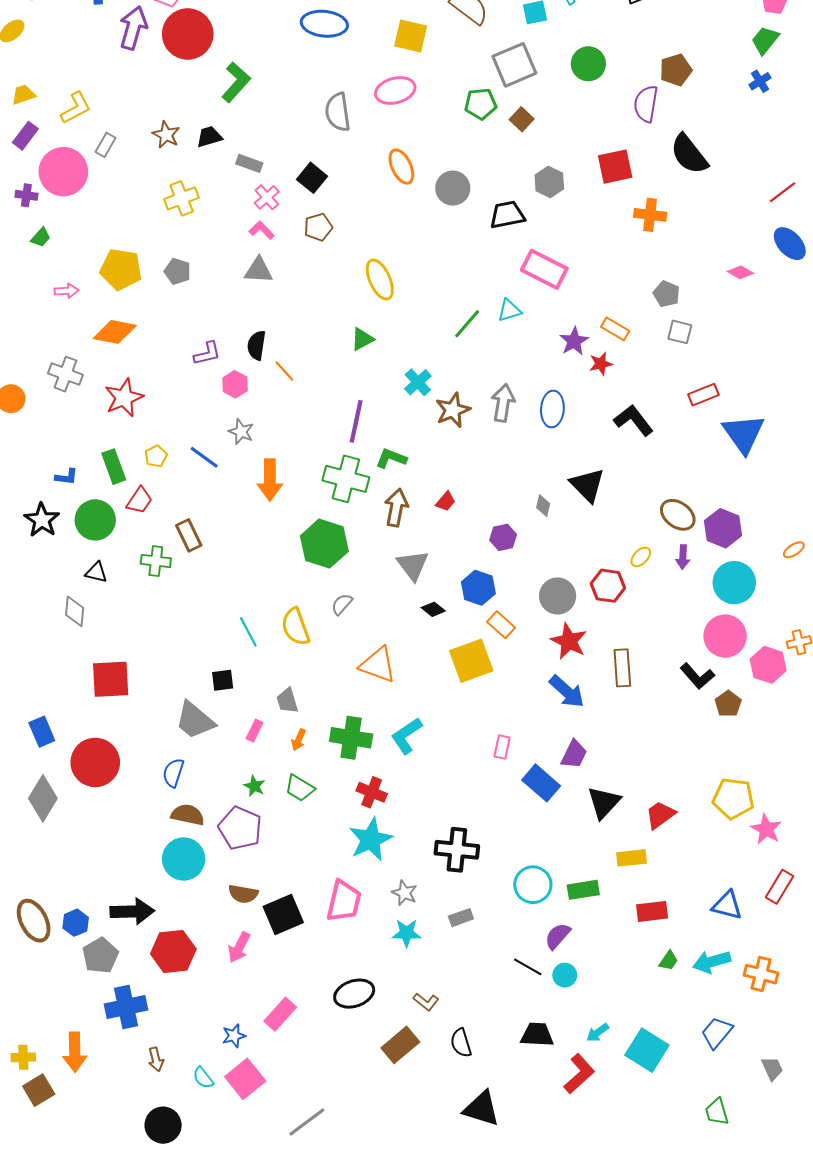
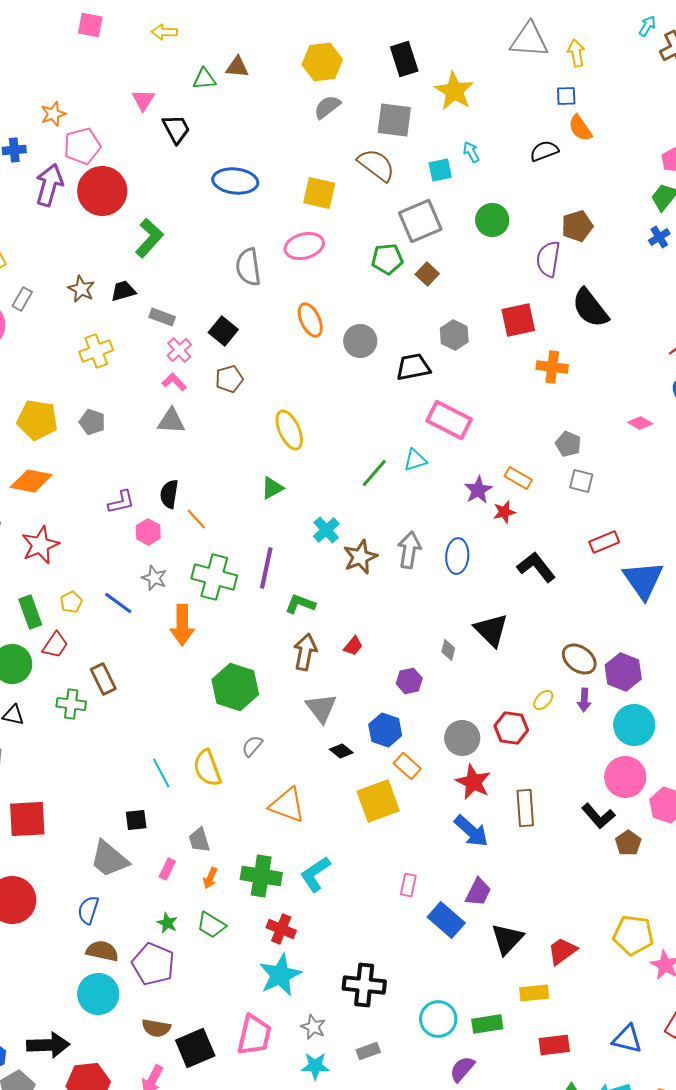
green cross: (346, 479) -> (214, 577), moved

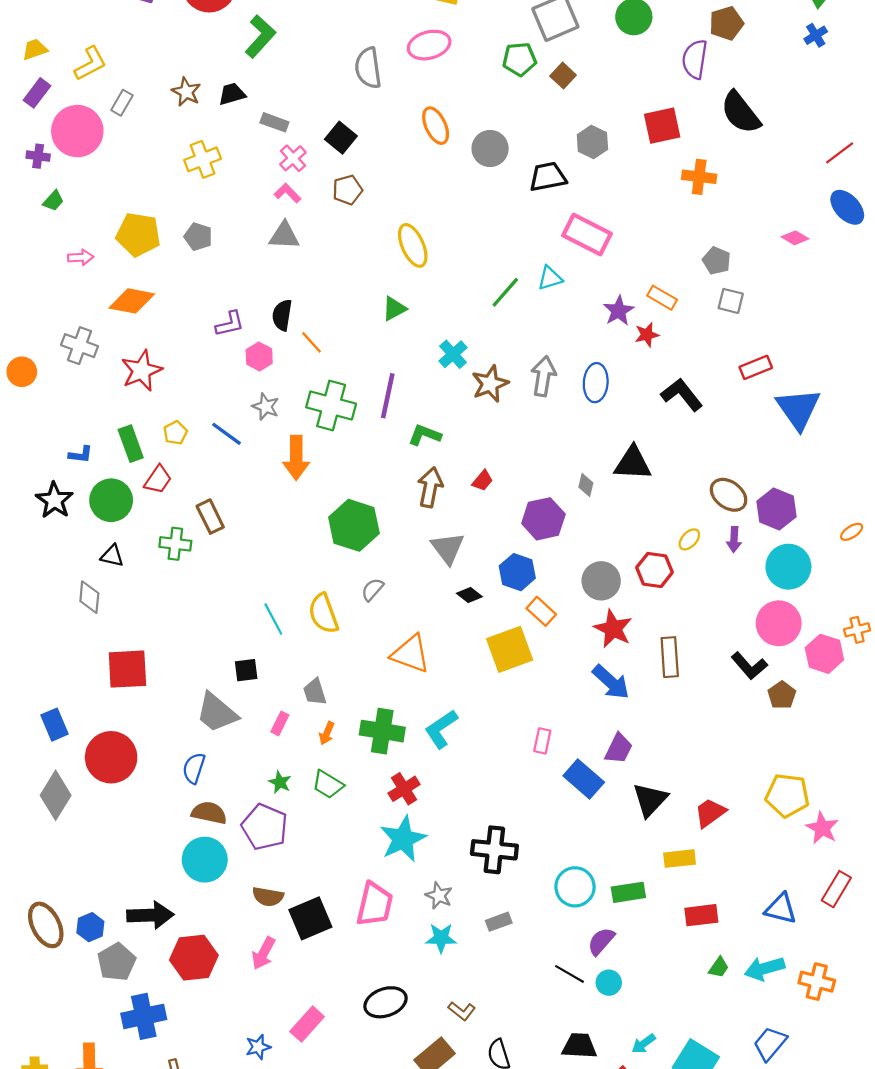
black triangle: (491, 630) -> (633, 463), turned -42
purple hexagon: (409, 681) -> (543, 519), size x1.5
red cross: (281, 929) -> (404, 789), turned 36

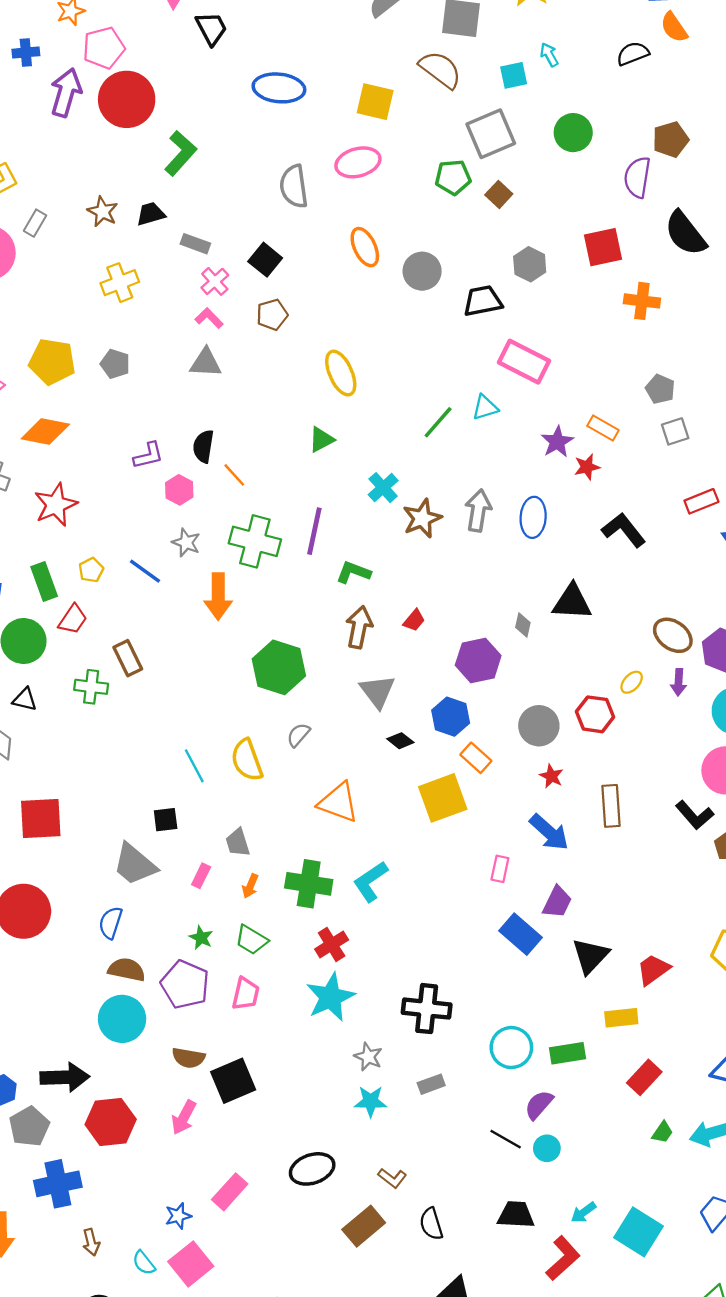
gray square: (731, 301) -> (675, 431), turned -32
red star: (613, 629) -> (551, 776), size x0.6
pink rectangle: (542, 741) -> (500, 869), moved
pink trapezoid: (375, 904) -> (246, 994), moved, size x0.7
red rectangle: (701, 915) -> (644, 1077), turned -40

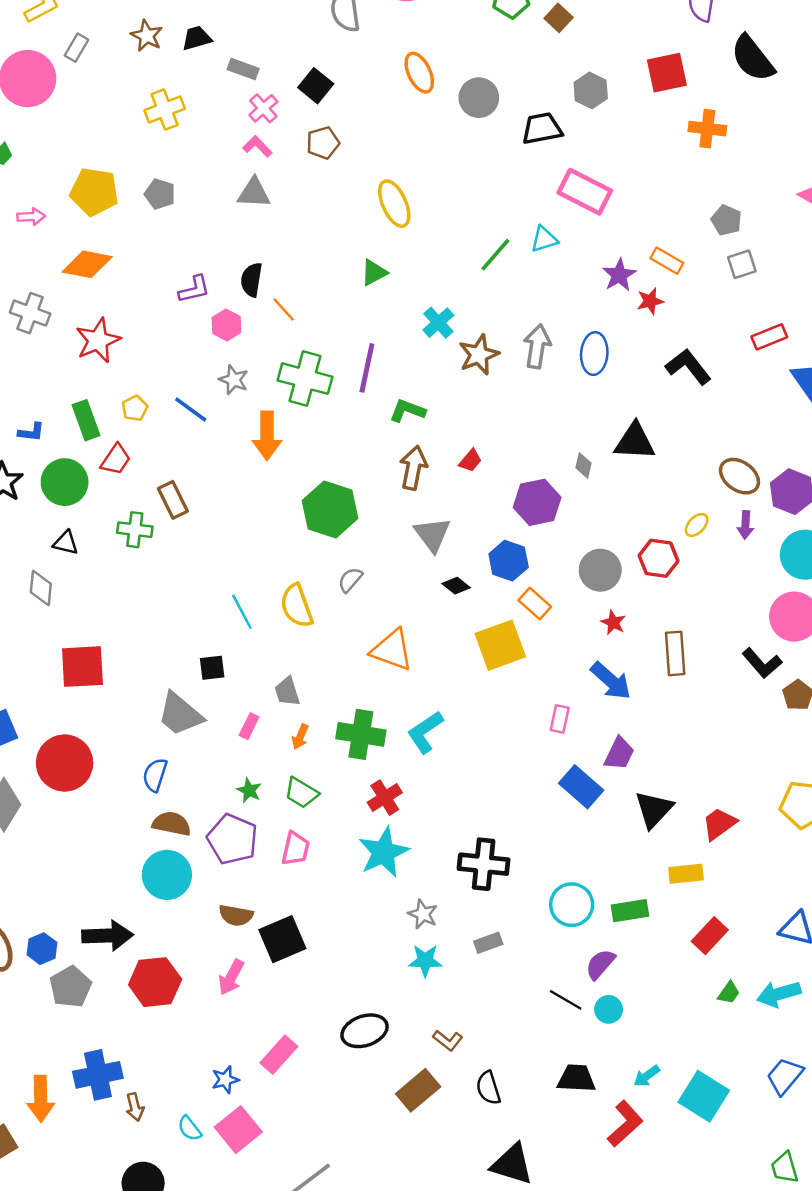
blue cross: (58, 1184) -> (98, 1075), moved

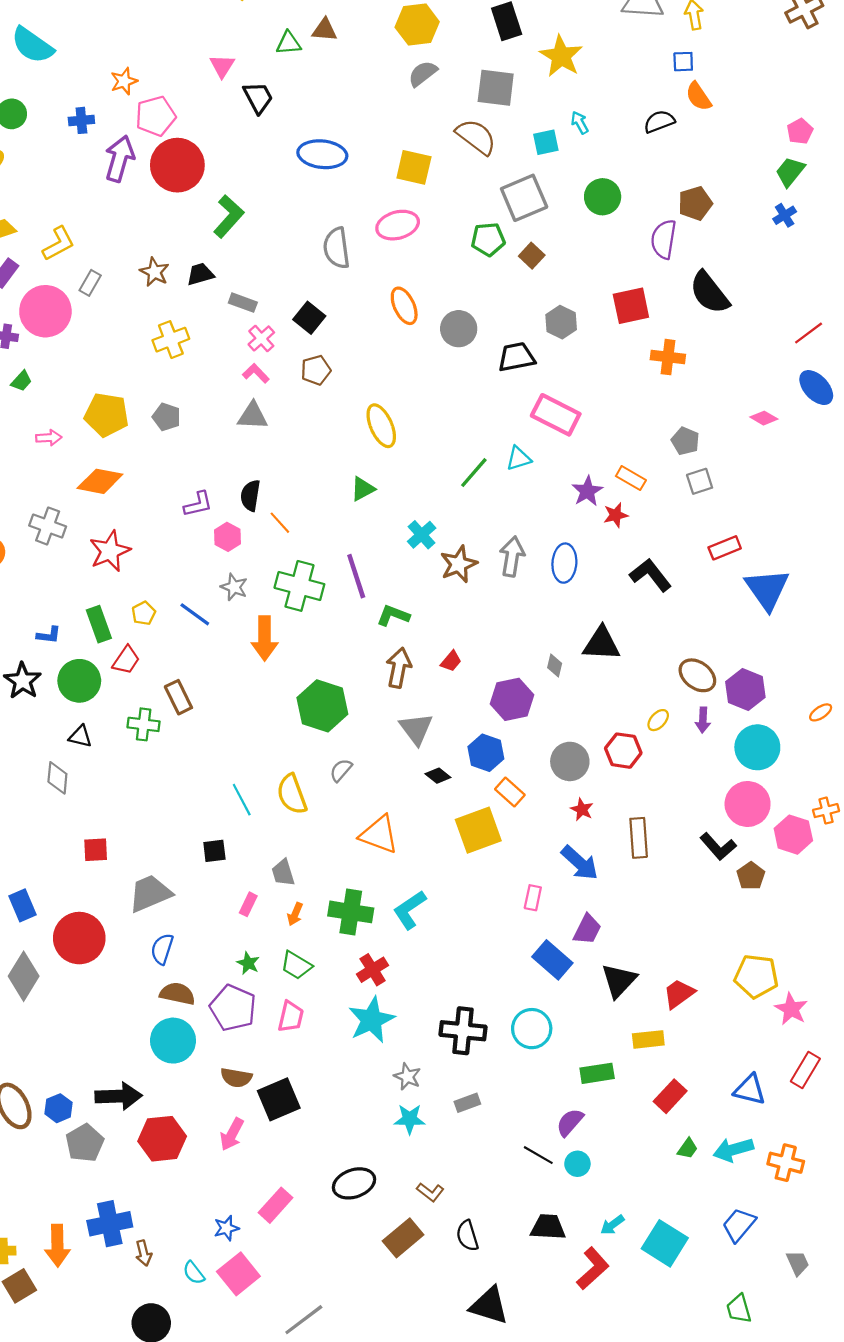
purple line: (367, 368) -> (356, 576), turned -30
red square: (82, 667) -> (96, 850), size x0.6
gray trapezoid: (180, 714) -> (150, 893), moved, turned 117
cyan circle: (572, 905) -> (532, 1029), moved

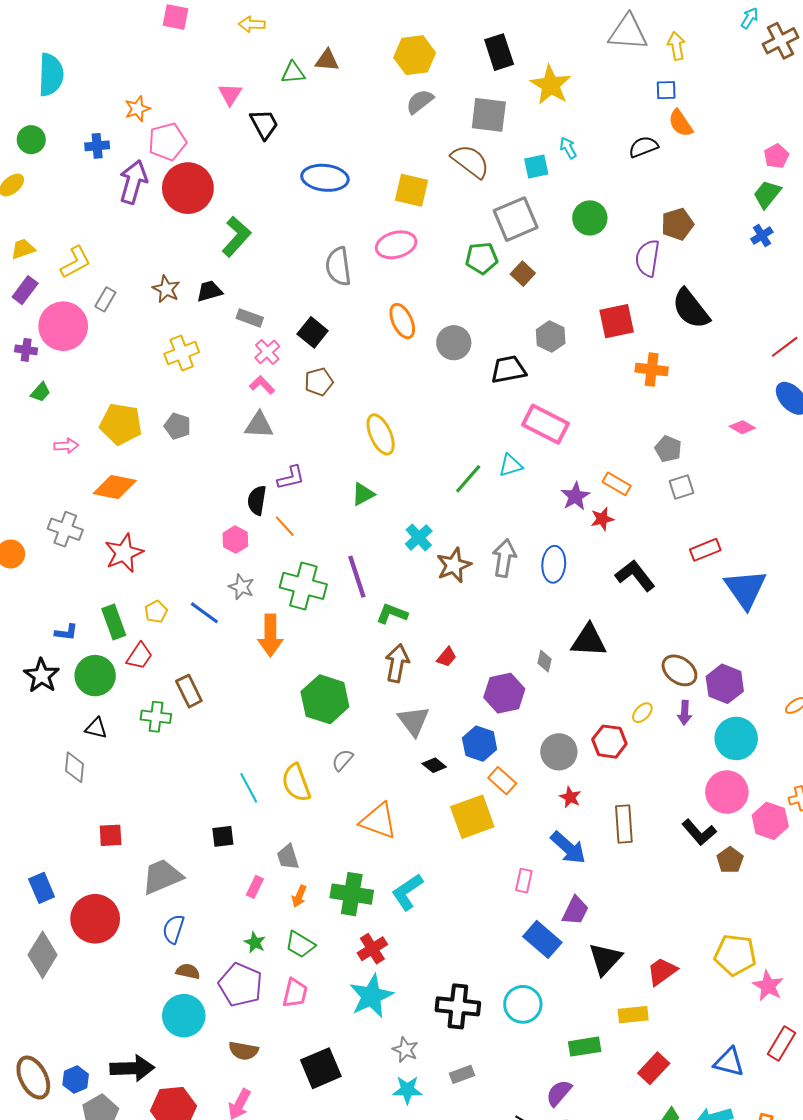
cyan semicircle: (32, 45) -> (51, 75), turned -123
purple L-shape: (198, 504) -> (291, 478), moved
brown semicircle: (177, 994) -> (188, 971), size x0.7
black square: (279, 1099) -> (321, 1068), moved

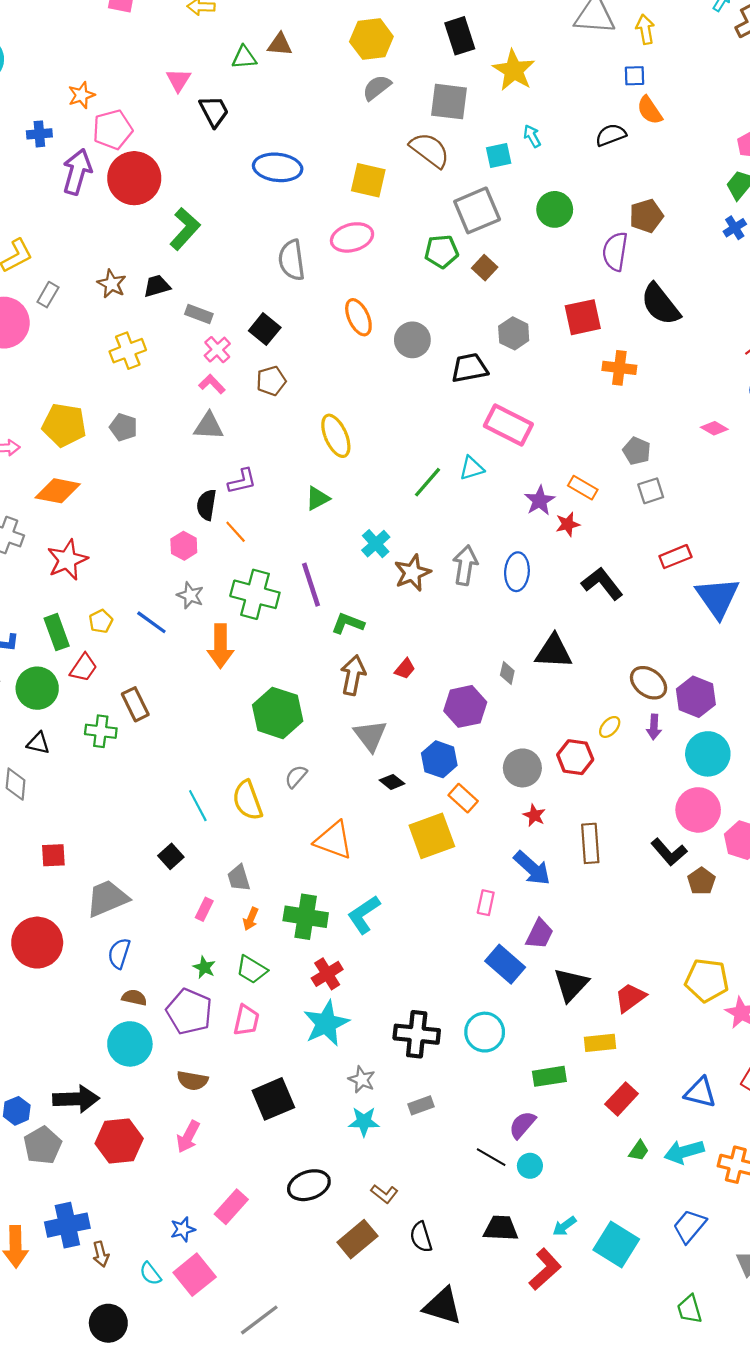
black square: (223, 836) -> (171, 856), turned -35

